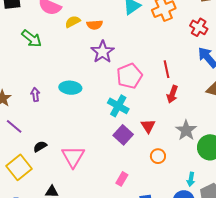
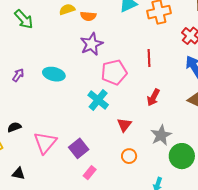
red line: (166, 69) -> (149, 58), moved
purple arrow: (35, 94) -> (18, 75), turned 32
purple square: (123, 135) -> (79, 148), moved

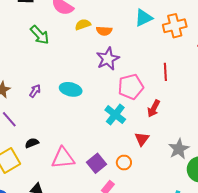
red arrow: (153, 97) -> (154, 108), moved
pink triangle: (45, 143) -> (63, 158), turned 45
orange circle: (129, 156) -> (124, 163), moved

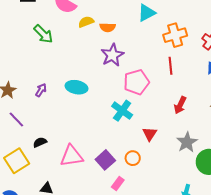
orange cross: (175, 26) -> (175, 35), moved
red arrow: (154, 108) -> (180, 105), moved

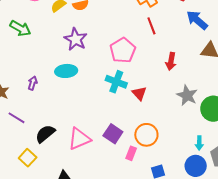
purple star: (112, 55) -> (76, 39), moved
red triangle: (150, 134) -> (139, 93), moved
black semicircle: (40, 142) -> (45, 134), size x1.5
orange circle: (133, 158) -> (146, 135), moved, size x1.5
yellow square: (17, 161) -> (28, 158), size x0.7

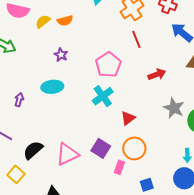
purple star: (76, 39) -> (61, 55), size x0.6
red arrow: (171, 61) -> (157, 74), turned -120
cyan cross: (116, 82) -> (103, 96), turned 35
red triangle: (139, 93) -> (128, 118), moved, turned 35

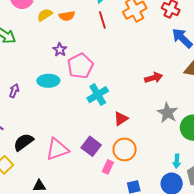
red line: (136, 39) -> (102, 20), moved
pink pentagon: (108, 65) -> (80, 66), moved

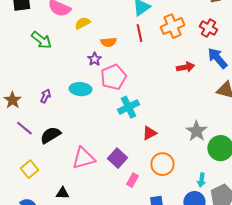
orange semicircle: (67, 16) -> (108, 42), moved
red arrow: (154, 78) -> (185, 67), moved
black semicircle: (24, 142) -> (50, 135), moved
orange circle: (125, 149) -> (162, 164), moved

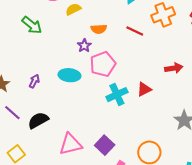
red line: (139, 33) -> (135, 31), moved, turned -54
red arrow: (185, 67) -> (174, 68), moved
red triangle: (149, 133) -> (144, 89), moved

